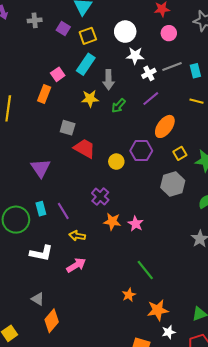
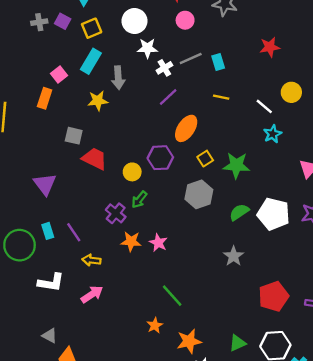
gray cross: (35, 20) -> (39, 22), moved
green arrow: (119, 106) -> (139, 200), moved

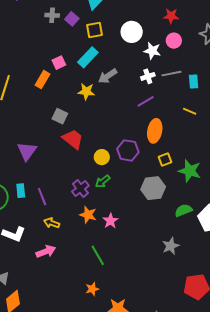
white star: (147, 48) -> (152, 51), moved
gray arrow: (118, 78) -> (108, 76), turned 48
orange ellipse: (186, 128) -> (155, 131), turned -35
green line: (172, 296) -> (98, 255), moved

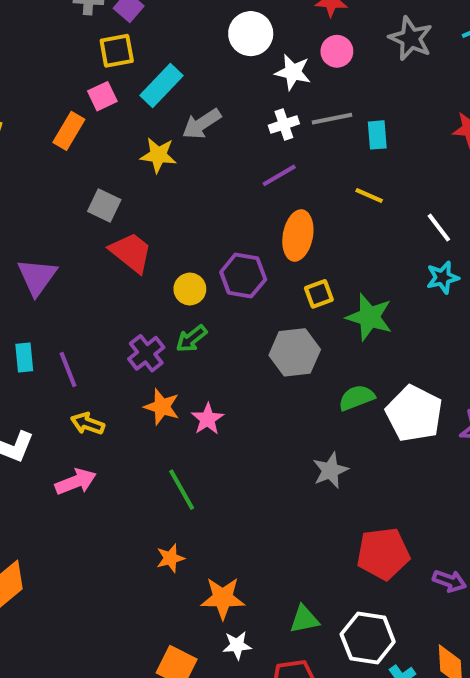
yellow square: (95, 30) -> (117, 51), moved

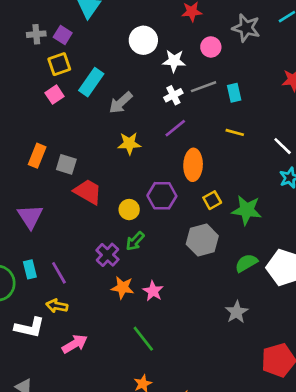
pink circle: (337, 51) -> (211, 47), moved
orange rectangle: (69, 131) -> (37, 156), moved
yellow star: (158, 155) -> (129, 143), moved
yellow arrow: (88, 424) -> (57, 306), moved

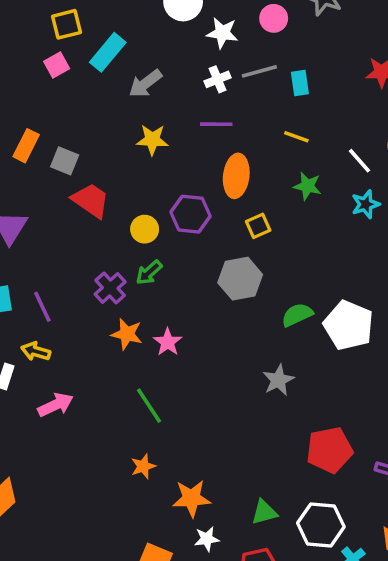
purple line: (175, 128) -> (216, 124), turned 35
green star: (247, 210) -> (307, 186), moved, size x0.7

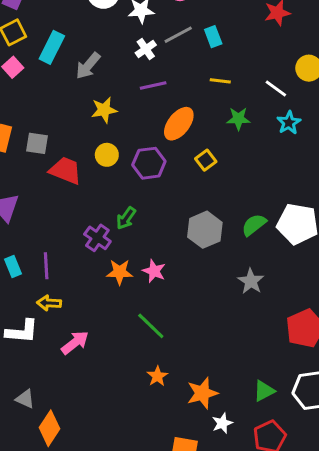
orange ellipse: (236, 176) -> (179, 124), turned 44
yellow circle: (145, 229) -> (107, 155), moved
gray hexagon: (240, 279) -> (205, 230), moved
purple line: (42, 307) -> (46, 266), turned 35

